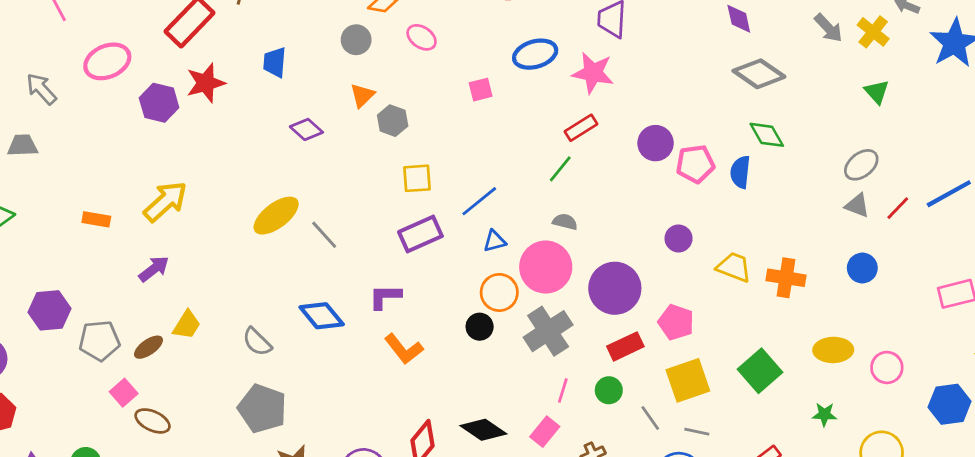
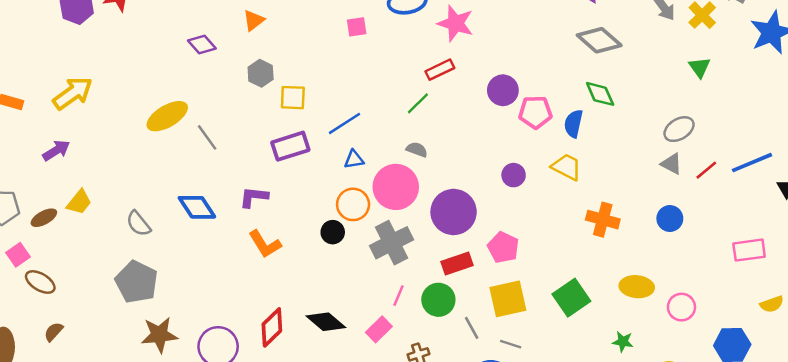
gray hexagon: (393, 121) -> (261, 73), moved
yellow trapezoid: (734, 267) -> (567, 167), moved
green circle: (609, 390) -> (438, 300), size x1.4

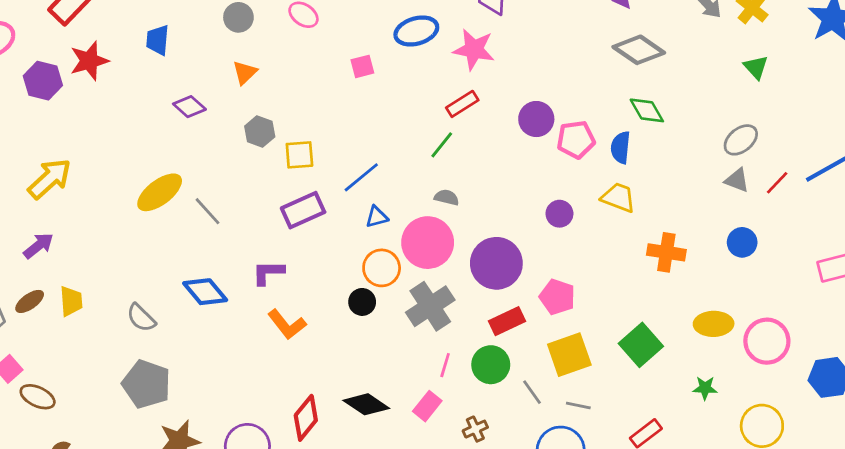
yellow trapezoid: (79, 202) -> (71, 301), turned -36
brown ellipse: (44, 218) -> (30, 301), moved
pink circle: (681, 307) -> (767, 341), size x1.4

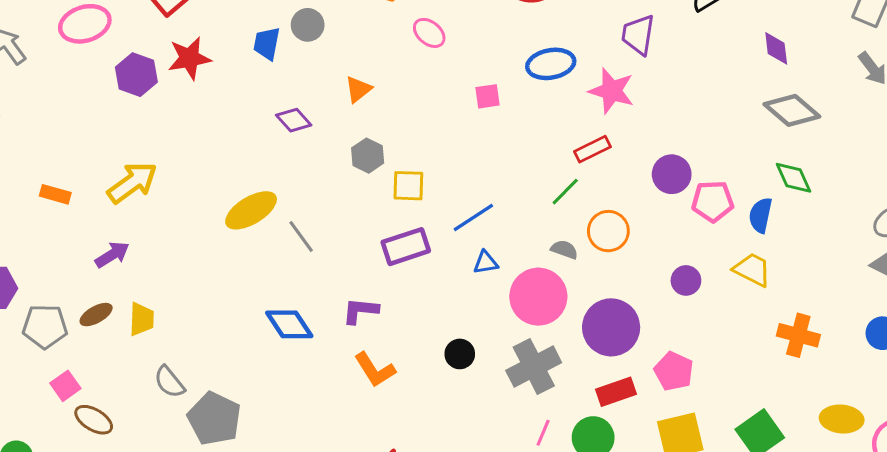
gray circle: (238, 17) -> (308, 25), moved
orange circle: (382, 268) -> (608, 231), moved
gray semicircle: (141, 318) -> (169, 382), moved

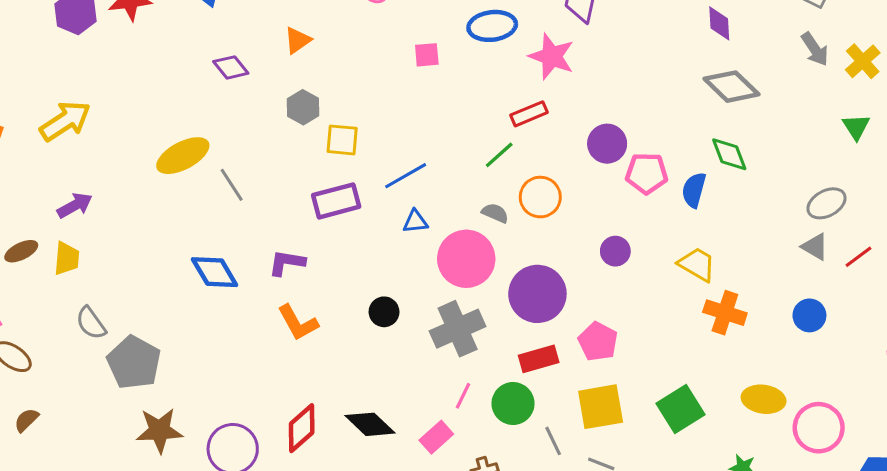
purple arrow: (112, 255) -> (75, 205), moved
yellow trapezoid: (752, 270) -> (697, 264), moved

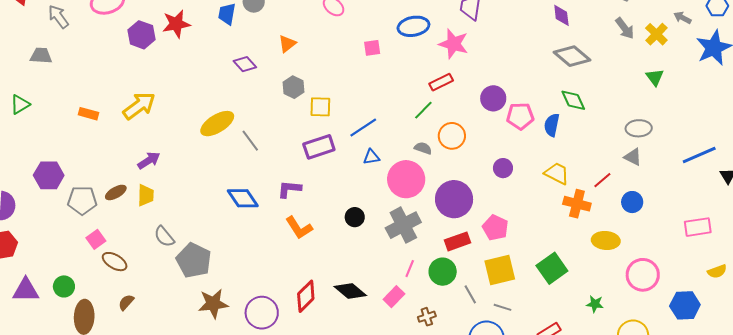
gray ellipse: (827, 203) -> (639, 128), turned 30
red line: (858, 257) -> (602, 180), moved
yellow ellipse: (764, 399) -> (606, 240), moved

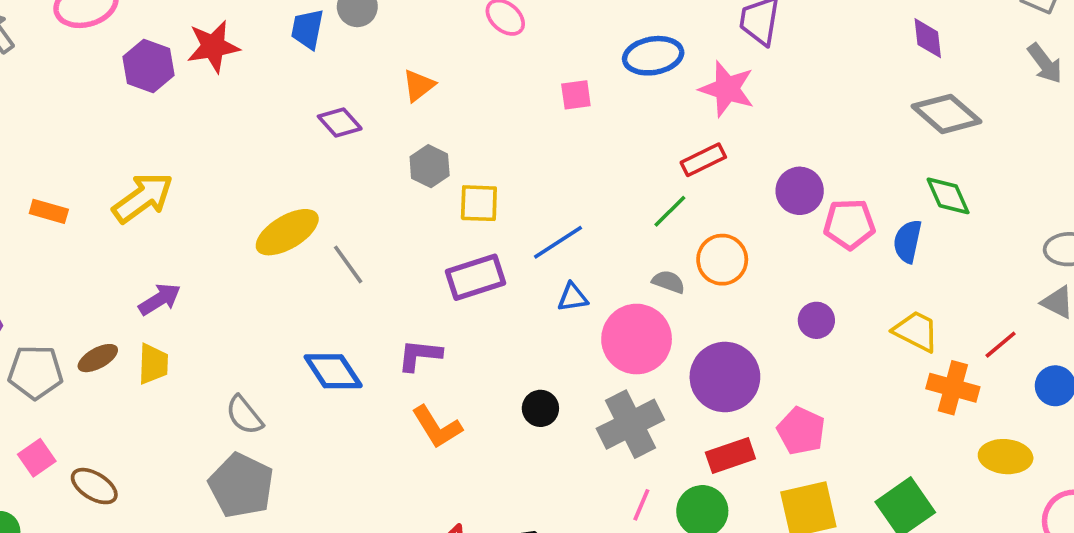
gray semicircle: (164, 237) -> (244, 415), moved
pink square: (96, 239) -> (37, 458), moved

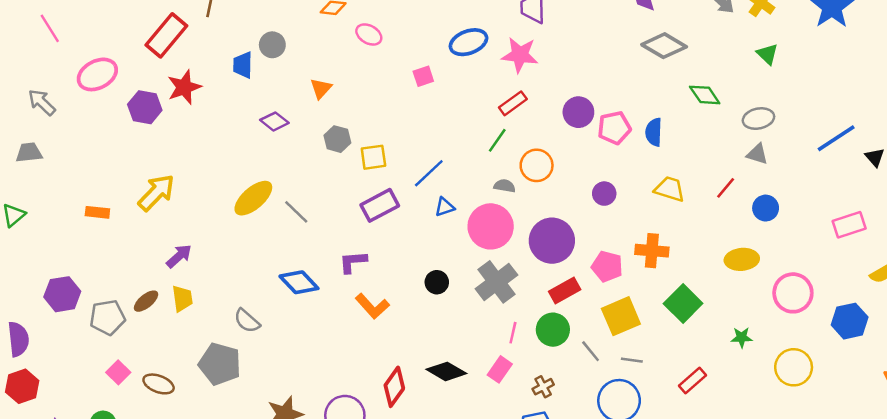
green diamond: (948, 196) -> (705, 95), moved
orange cross: (953, 388) -> (652, 251), moved
gray pentagon: (241, 485) -> (220, 364), moved

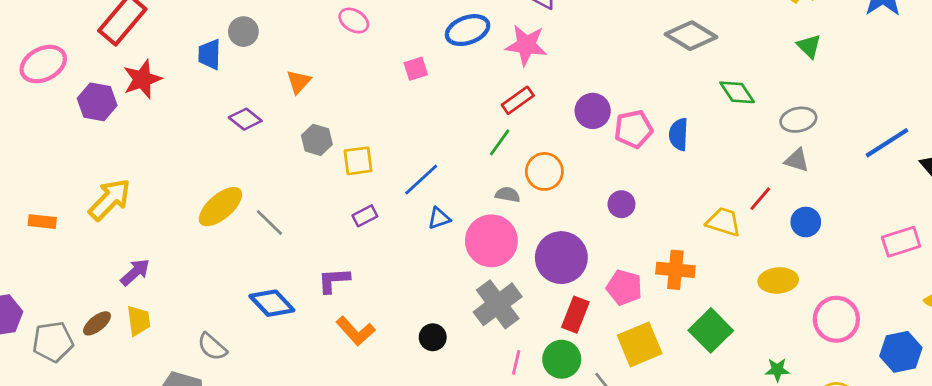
yellow trapezoid: (670, 189) -> (724, 222), moved
purple rectangle: (380, 205) -> (365, 216), size x0.6
black circle: (437, 282) -> (433, 337), moved
red rectangle: (565, 291) -> (575, 315), turned -40

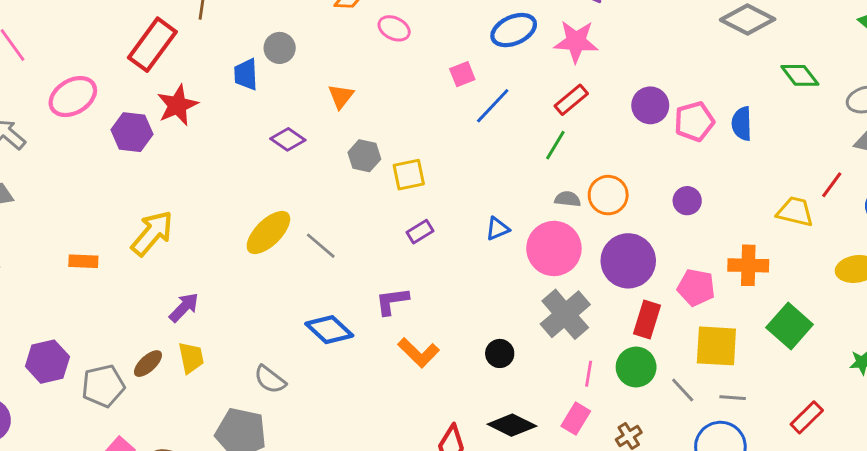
orange circle: (544, 171) -> (608, 195), moved
blue line: (421, 180) -> (493, 106), moved
yellow square: (640, 344) -> (716, 346), turned 30

